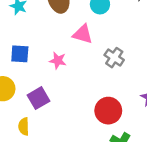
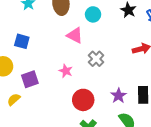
pink star: (58, 61) -> (66, 71), moved
yellow semicircle: (24, 126) -> (14, 99), turned 40

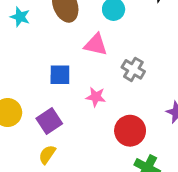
blue square: (22, 41) -> (60, 75), moved
yellow semicircle: (14, 99) -> (47, 154), moved

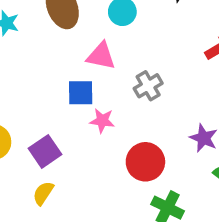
gray cross: (133, 69) -> (148, 86), turned 30
blue square: (60, 75) -> (81, 93), moved

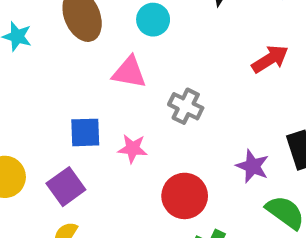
gray cross: (148, 86) -> (186, 106), turned -32
blue square: (81, 93) -> (85, 132), moved

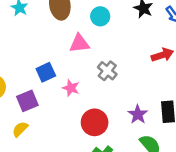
pink triangle: (129, 72) -> (79, 44), turned -30
blue square: (85, 132) -> (46, 72), turned -36

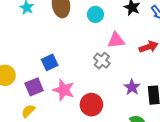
pink triangle: (79, 44) -> (116, 40), moved
pink star: (71, 88) -> (64, 90), moved, size x1.5
purple star: (138, 114) -> (132, 87), moved

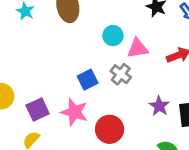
cyan circle: (95, 14) -> (113, 36), moved
blue square: (50, 62) -> (88, 80), moved

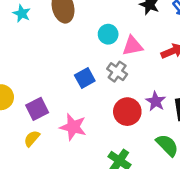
pink star: (74, 112) -> (73, 127), moved
red circle: (110, 129) -> (127, 112), moved

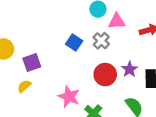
blue square: (85, 78) -> (74, 42), turned -35
pink star: (73, 127) -> (69, 96), moved

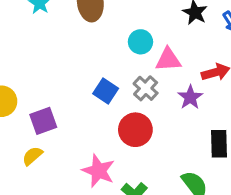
purple star: (130, 69) -> (190, 97), moved
red circle: (105, 75) -> (135, 130), moved

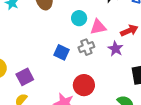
gray cross: (146, 88) -> (86, 47), turned 35
red circle: (135, 130) -> (84, 85), moved

